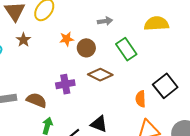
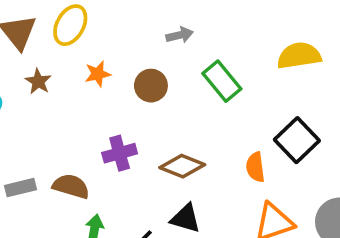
yellow semicircle: (156, 24) -> (299, 56), moved
orange star: (67, 39) -> (98, 74), moved
brown diamond: (100, 75) -> (182, 166), moved

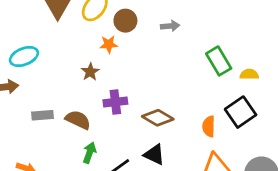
yellow semicircle: (299, 56) -> (249, 74), moved, size x0.6
brown star: (38, 81) -> (90, 72), moved
green rectangle: (222, 81) -> (219, 61), moved
brown circle: (151, 86) -> (125, 21), moved

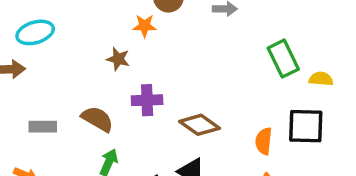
brown star: (90, 72) -> (118, 59), turned -30
black square: (241, 112) -> (306, 126), turned 32
gray rectangle: (42, 115) -> (43, 127), moved

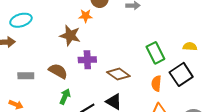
brown star: (118, 59) -> (70, 36), size x1.5
green rectangle: (283, 59) -> (155, 53), moved
black square: (306, 126) -> (181, 74), turned -35

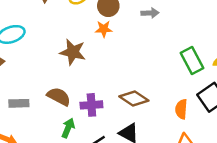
orange star: (86, 16) -> (104, 29), moved
green rectangle: (155, 53) -> (192, 60), moved
purple cross: (87, 60) -> (91, 105), moved

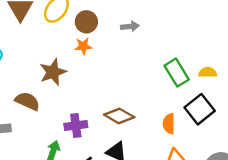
brown star: (73, 52) -> (53, 72), turned -30
brown semicircle: (59, 97) -> (27, 101), moved

